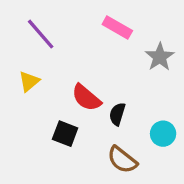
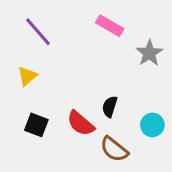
red semicircle: (86, 98) -> (81, 123), moved
black square: (65, 134) -> (36, 125), moved

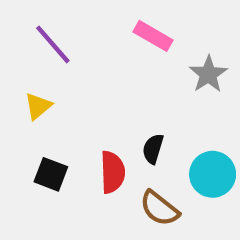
red semicircle: (81, 123) -> (113, 172), turned -132
cyan circle: (152, 125) -> (213, 174), size x1.4

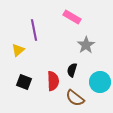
purple line: (53, 44) -> (34, 30), moved, turned 30
gray star: (208, 74) -> (86, 45), moved

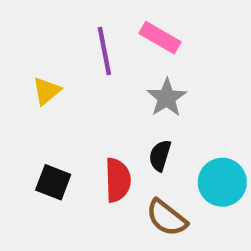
purple line: (34, 30) -> (104, 51), moved
gray star: (86, 45) -> (167, 98), moved
yellow triangle: (18, 50) -> (47, 91), moved

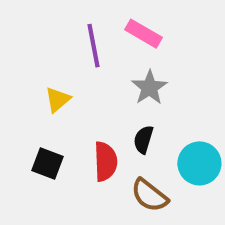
yellow triangle: (47, 91) -> (58, 100), moved

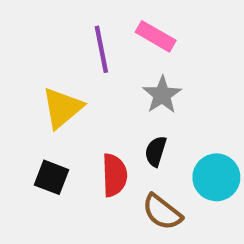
yellow triangle: (58, 100) -> (62, 108), size x1.5

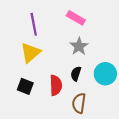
purple line: (101, 49) -> (34, 24), moved
cyan circle: (216, 177) -> (105, 74), moved
brown semicircle: (162, 212) -> (79, 103), turned 60

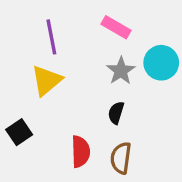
cyan circle: (105, 74) -> (161, 63), moved
red semicircle: (56, 85) -> (81, 152), moved
black square: (25, 86) -> (19, 132), moved, turned 35

